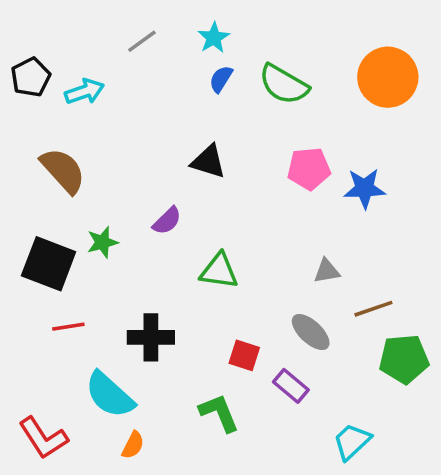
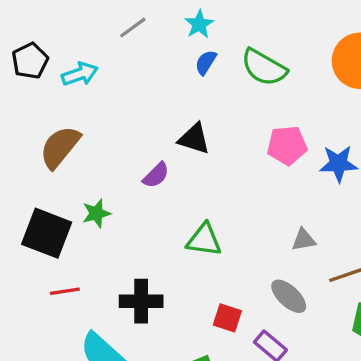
brown semicircle: (63, 171) -> (60, 147), turned -99
purple semicircle: (167, 221) -> (156, 175), moved

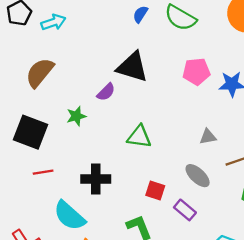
black triangle: (194, 139) -> (132, 67), size x1.4
green star: (96, 213) -> (76, 116), moved

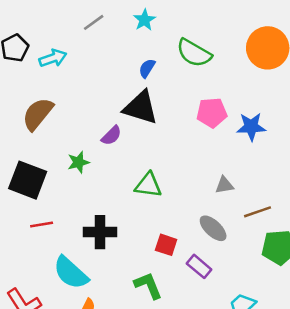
blue semicircle: (140, 14) -> (147, 68), moved

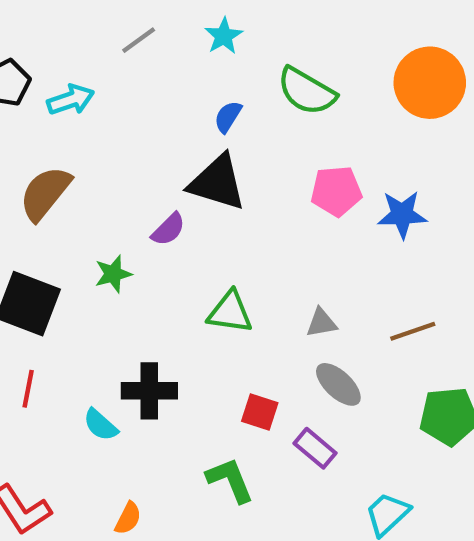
gray triangle: (224, 185) -> (321, 323), moved
brown line: (258, 212) -> (413, 331), moved
red line: (42, 224) -> (28, 389), moved, turned -70
cyan semicircle: (71, 273) -> (100, 425), moved, size x0.6

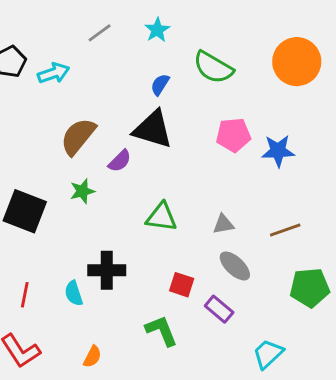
brown semicircle: (45, 193) -> (78, 136), moved
red line: (28, 389) -> (25, 295), moved
cyan semicircle: (100, 425) -> (74, 293), turned 30

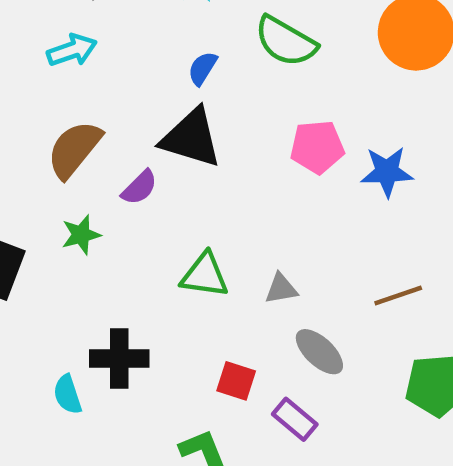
cyan arrow: (54, 73) -> (72, 50), moved
gray triangle: (223, 224) -> (281, 289), moved

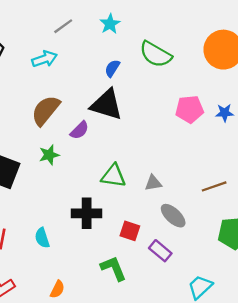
pink pentagon: (317, 147) -> (189, 109), moved
blue star: (387, 172) -> (225, 113), moved, size x0.7
black cross: (119, 358) -> (87, 213), moved

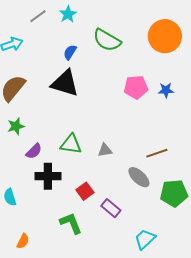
gray line: (63, 26) -> (38, 16), moved
purple semicircle: (80, 130) -> (34, 151), moved
gray ellipse: (173, 216) -> (139, 177), moved
red square: (130, 231) -> (85, 191), turned 36

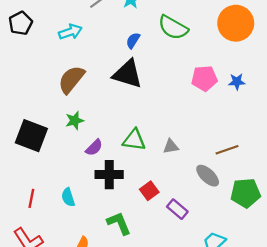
green L-shape: (71, 223) -> (119, 223), moved

